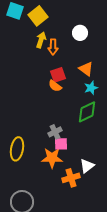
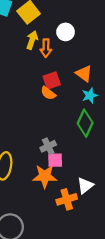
white circle: (80, 33) -> (66, 32), moved
green diamond: (87, 112) -> (85, 123), turned -40

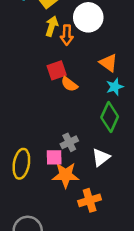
white circle: (66, 32) -> (88, 17), size x1.5
red square: (52, 80) -> (57, 70), moved
pink square: (55, 160) -> (54, 157), moved
white triangle: (85, 186) -> (101, 157), moved

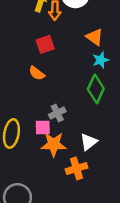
orange semicircle: (69, 84) -> (37, 73), moved
white triangle: (101, 157) -> (89, 142), moved

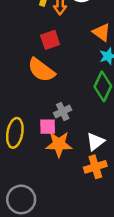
orange semicircle: (37, 73) -> (41, 70), size x1.6
orange cross: (77, 168) -> (95, 167), moved

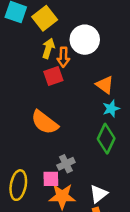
red square: (50, 40) -> (53, 76), moved

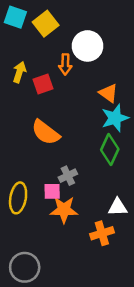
yellow arrow: (48, 48) -> (19, 72), moved
red square: (53, 76) -> (43, 84), moved
cyan star: (111, 109) -> (115, 118), size x1.5
white triangle: (99, 194) -> (118, 207), moved, turned 36

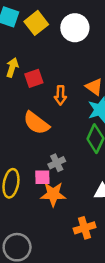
white circle: (88, 46) -> (75, 28), moved
orange arrow: (65, 64) -> (60, 95), moved
orange cross: (102, 233) -> (85, 228), moved

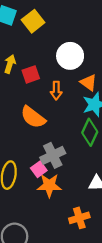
white circle: (75, 28) -> (70, 56), moved
gray cross: (57, 163) -> (53, 155), size x1.5
pink square: (42, 177) -> (39, 169), turned -35

